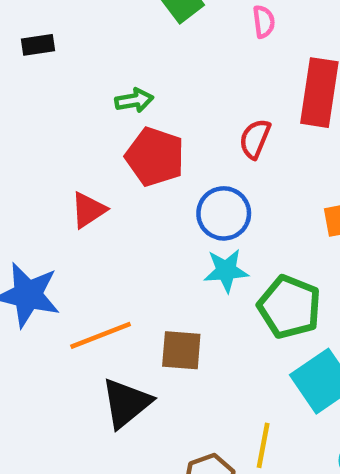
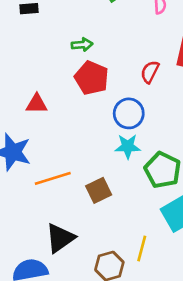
red triangle: (88, 210) -> (37, 104), moved, turned 30
brown square: (181, 350) -> (99, 190), turned -35
black triangle: (126, 403) -> (60, 238), moved

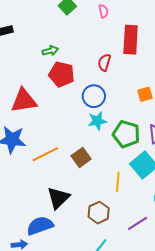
red triangle: (37, 104) -> (24, 101), size x1.6
yellow line: (142, 249) -> (118, 182), moved

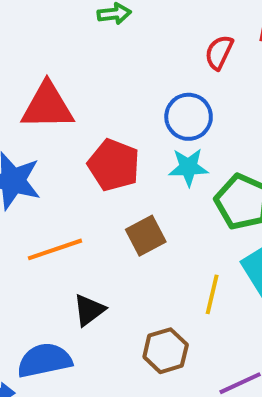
red pentagon: (62, 74) -> (114, 165), moved
orange line: (45, 154) -> (55, 249), moved
black triangle: (58, 198) -> (89, 310), size x0.7

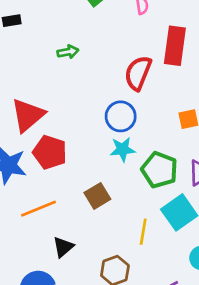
red semicircle: (219, 52) -> (138, 73), size x1.5
red triangle: (47, 106) -> (28, 115), turned -36
red pentagon: (114, 165) -> (50, 152), moved

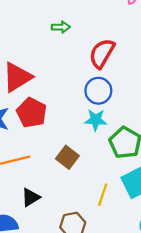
red semicircle: (138, 73) -> (102, 53), moved
brown square: (97, 196) -> (67, 157), turned -30

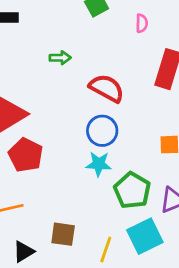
red semicircle: (102, 53) -> (107, 88), turned 88
brown square: (67, 157) -> (63, 234), moved, turned -30

